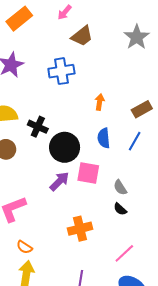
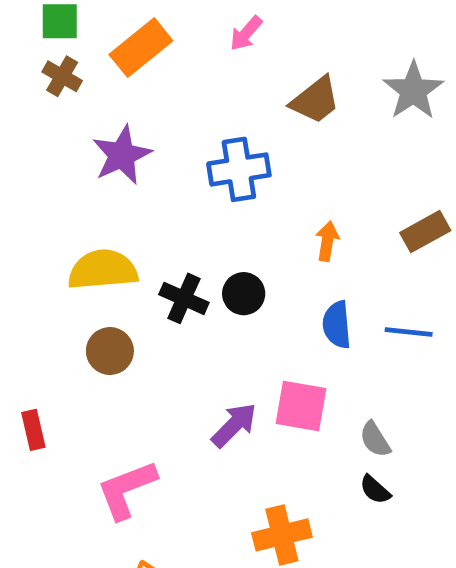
brown trapezoid: (82, 36) -> (315, 100), moved
brown rectangle: (142, 109) -> (425, 232), moved
blue line: (135, 141) -> (409, 332), turned 66
black circle: (65, 147) -> (244, 294), moved, size x0.6

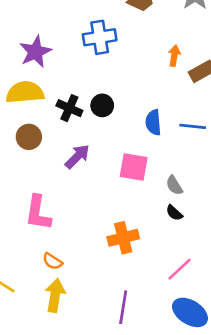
purple star: (122, 155) -> (35, 52), moved
orange arrow: (327, 241) -> (174, 56), moved
purple arrow: (234, 425) -> (77, 157), moved
pink L-shape: (127, 490) -> (38, 213), turned -60

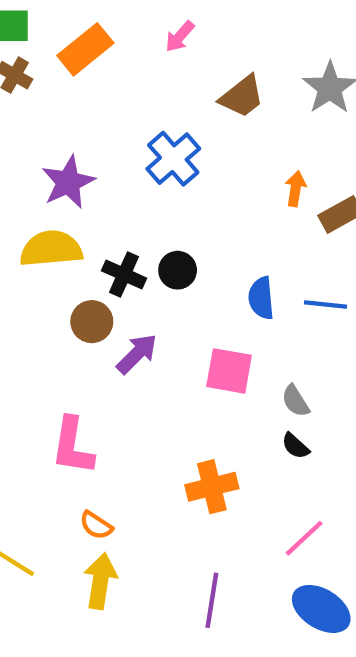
blue cross: (100, 37) -> (173, 159), turned -32
brown circle: (29, 137) -> (92, 322), moved

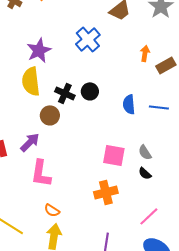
yellow semicircle: (51, 249) -> (31, 81), turned -92
purple arrow: (137, 354) -> (30, 142), moved
pink square: (229, 371) -> (114, 155), moved

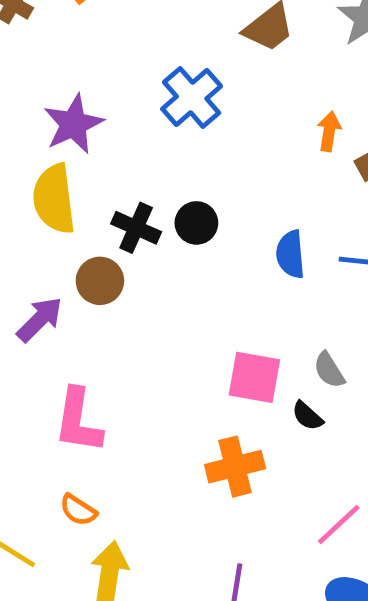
purple arrow: (30, 142) -> (40, 319), moved
black semicircle: (145, 173) -> (307, 416), moved
orange semicircle: (52, 210) -> (78, 510), moved

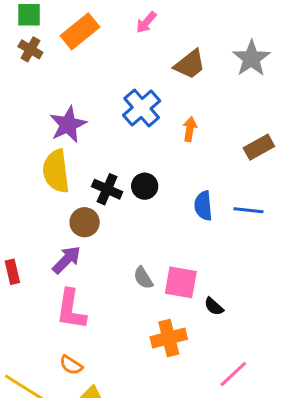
orange arrow: (329, 131) -> (190, 129), moved
purple arrow: (40, 319) -> (67, 260), moved
gray semicircle: (329, 370) -> (143, 278), moved

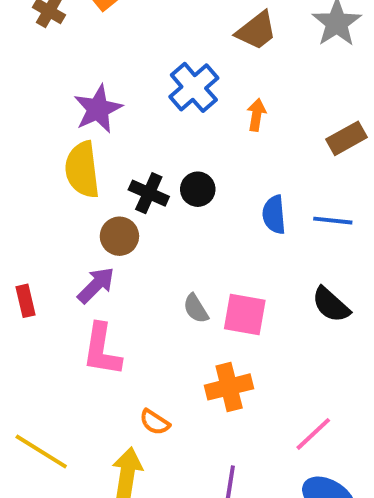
black semicircle: (214, 306) -> (331, 305), moved, size x1.5
orange semicircle: (71, 365) -> (155, 422), moved

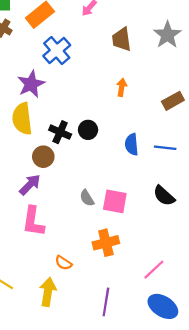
brown trapezoid: (256, 31) -> (122, 39), turned 120
blue cross: (194, 87) -> (57, 51), moved

